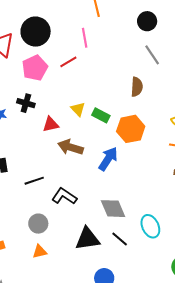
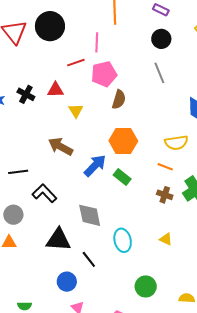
pink pentagon: (35, 68) -> (104, 74), moved
brown semicircle: (137, 87) -> (119, 99), moved
green rectangle: (101, 115) -> (122, 177), moved
red triangle: (51, 124) -> (55, 90), moved
black line: (120, 239) -> (89, 259), moved

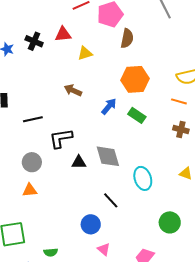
yellow triangle: (76, 111) -> (85, 53), turned 49
brown arrow: (61, 147) -> (73, 90), size x0.7
blue arrow: (95, 166) -> (109, 106), size x0.7
black L-shape: (44, 193) -> (61, 138), turned -50
black triangle: (58, 240) -> (79, 162), moved, size x0.6

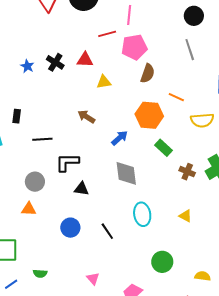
orange line: (179, 101) -> (176, 97), moved
green rectangle: (137, 115) -> (164, 148), moved
gray diamond: (108, 156) -> (126, 173), moved
blue circle: (91, 224) -> (70, 228), moved

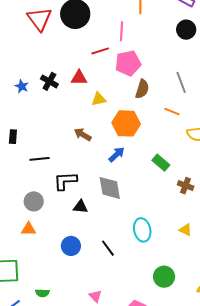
gray line: (190, 50) -> (181, 82), moved
orange hexagon: (149, 115) -> (126, 123), moved
gray diamond: (126, 173) -> (110, 188), moved

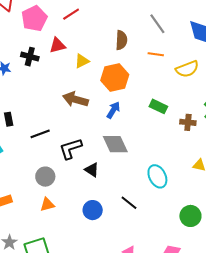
pink pentagon: (128, 63) -> (34, 18), moved
brown arrow: (83, 135) -> (75, 99), size x1.4
black triangle: (80, 207) -> (92, 170), turned 42

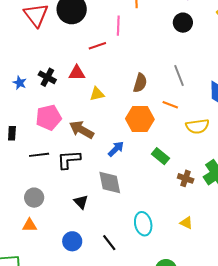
pink pentagon: (34, 18) -> (49, 118), moved
orange hexagon: (115, 77) -> (140, 119), moved
black L-shape: (71, 149) -> (69, 160), moved

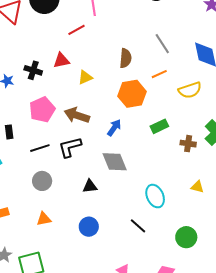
orange line: (170, 105) -> (159, 74), turned -35
green rectangle: (160, 156) -> (159, 126), turned -54
gray circle: (34, 198) -> (42, 181), moved
black triangle: (81, 202) -> (90, 186), turned -42
black line: (109, 243) -> (138, 226), moved

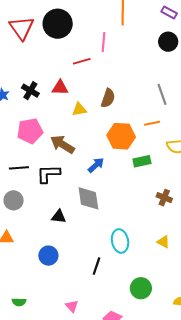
brown semicircle: (126, 58) -> (108, 98), moved
green rectangle: (159, 126) -> (142, 161), moved
black line: (138, 226) -> (96, 266), turned 54

